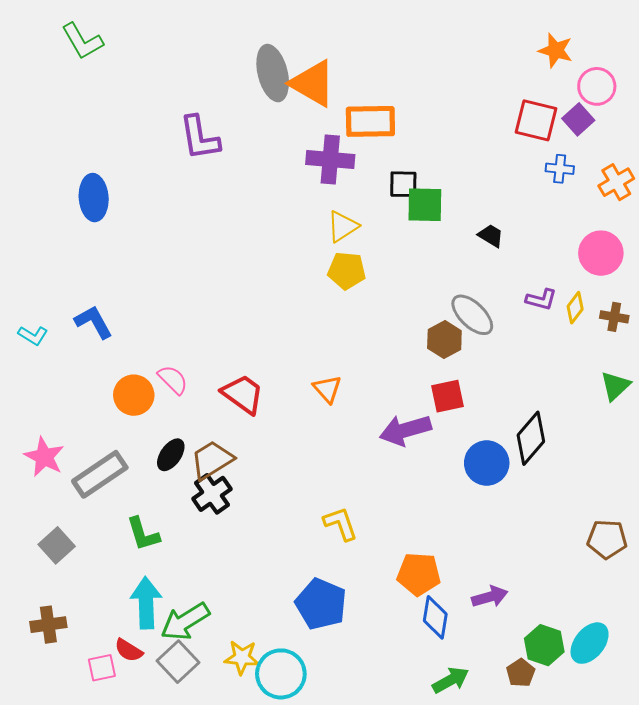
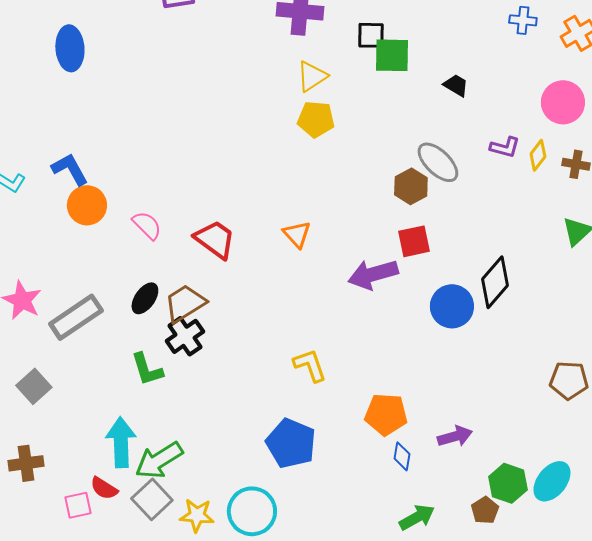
orange circle: (134, 395) -> (87, 205), moved
green L-shape: (143, 534) -> (147, 369), moved
blue diamond: (435, 617) -> (402, 456), size x0.7
yellow star: (242, 657) -> (197, 515), moved

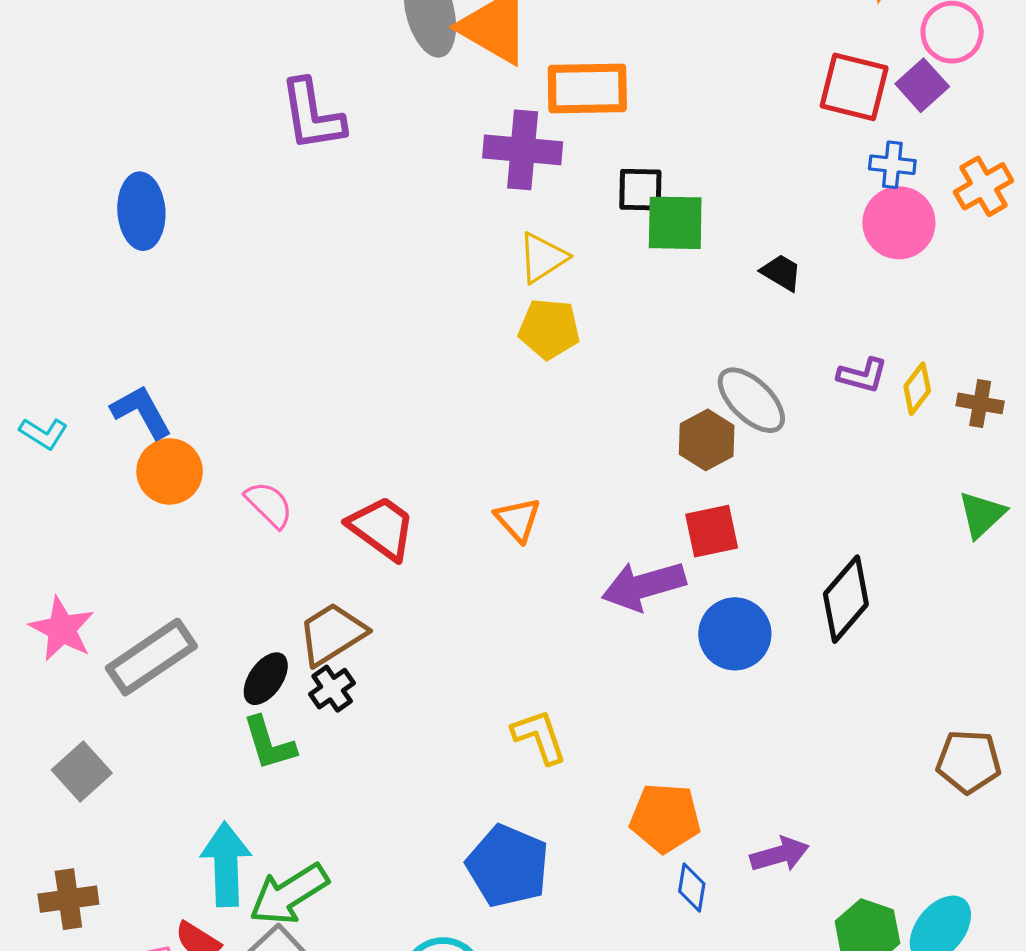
pink circle: (563, 102) -> (899, 223), moved
black ellipse: (145, 298) -> (266, 679), moved
blue circle: (452, 306) -> (735, 634), moved
black cross: (185, 336) -> (332, 689), size x0.7

